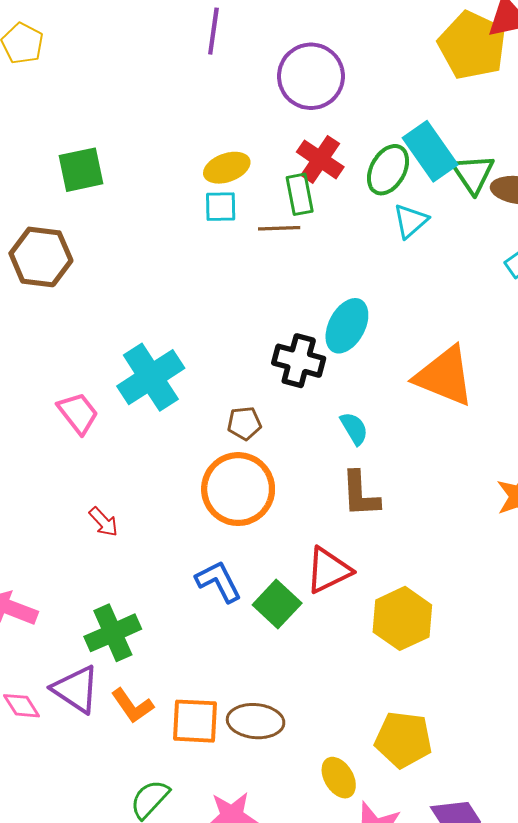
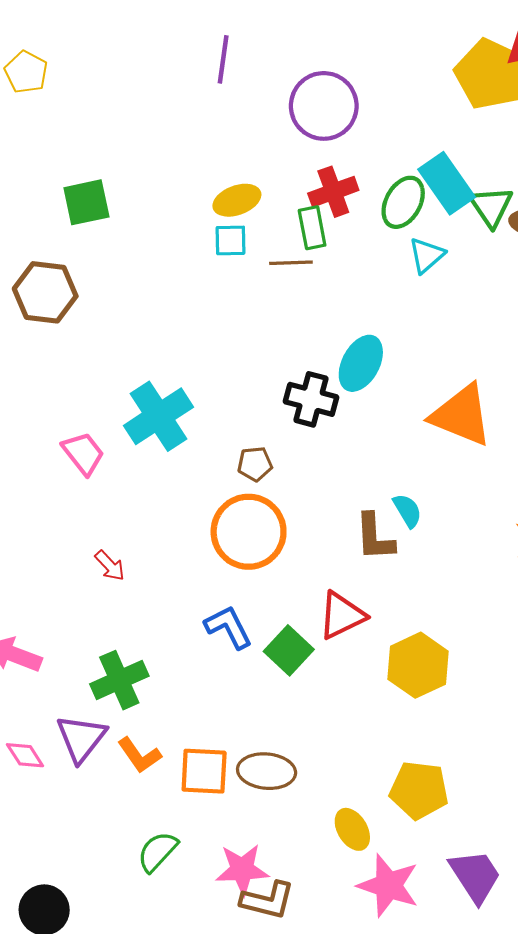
red cross: (320, 159) -> (333, 192), turned 36
cyan semicircle: (354, 428) -> (407, 511), moved
purple triangle: (76, 689) -> (81, 738), turned 34

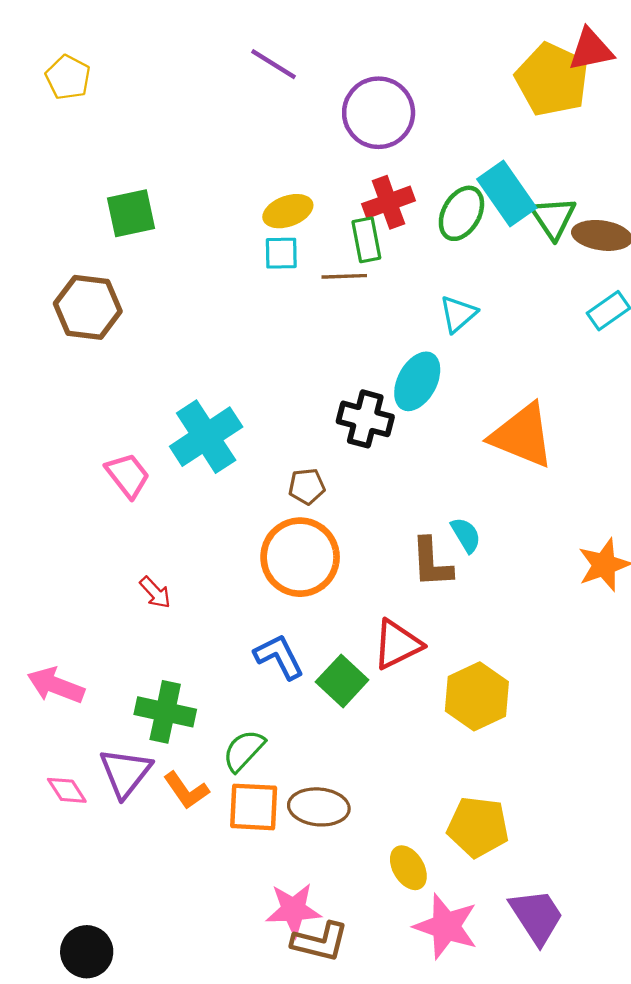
purple line: (223, 59) -> (274, 64), turned -66
cyan triangle: (426, 255) -> (458, 314), moved
green cross: (119, 680) -> (165, 712), turned 36
green semicircle: (157, 852) -> (244, 751), moved

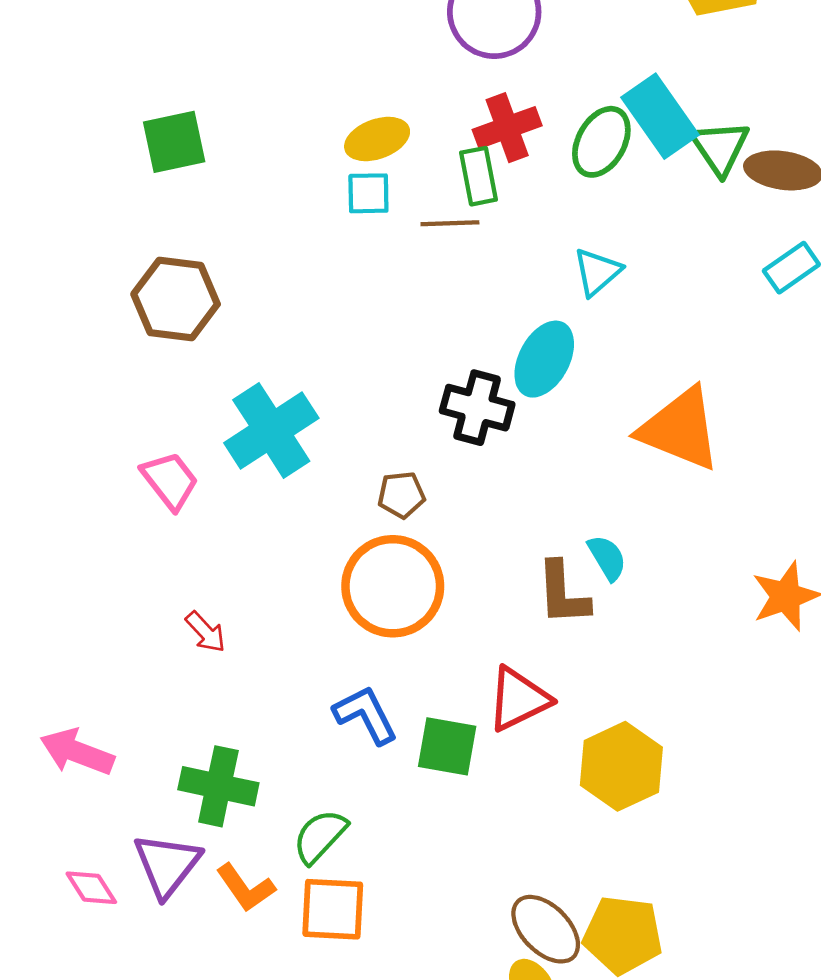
brown hexagon: (88, 307) -> (176, 299), moved
green square: (342, 681) -> (447, 746), turned -33
brown ellipse: (319, 807) -> (546, 929), moved, turned 40

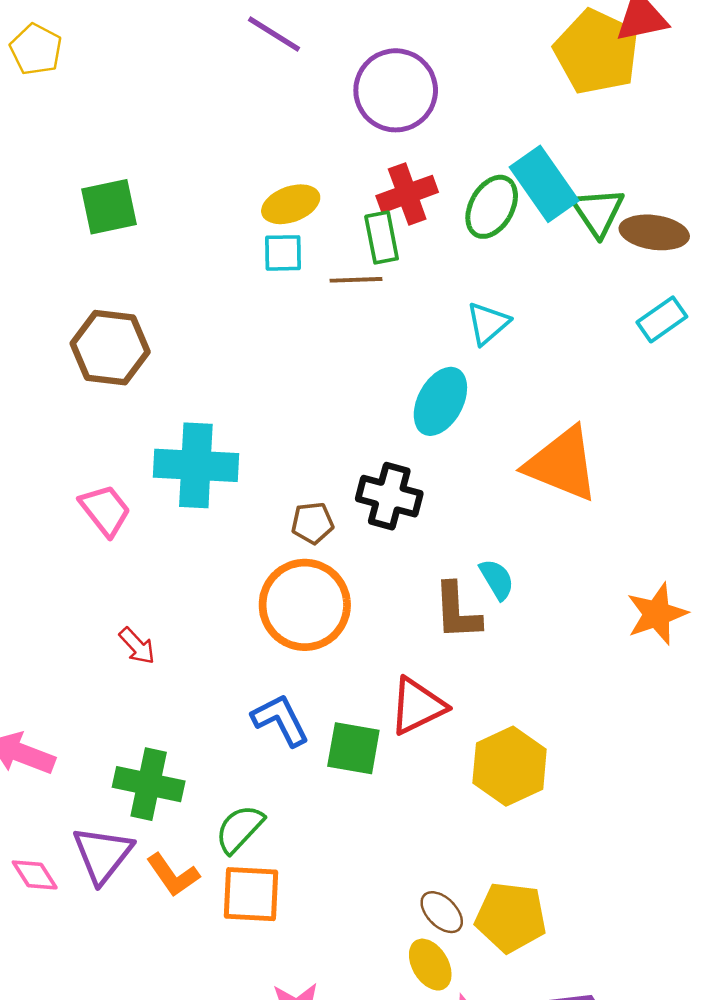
black cross: (477, 408) -> (389, 496), moved
cyan cross: (271, 431) -> (196, 465), turned 36
brown ellipse: (546, 929) -> (442, 912), size x0.7

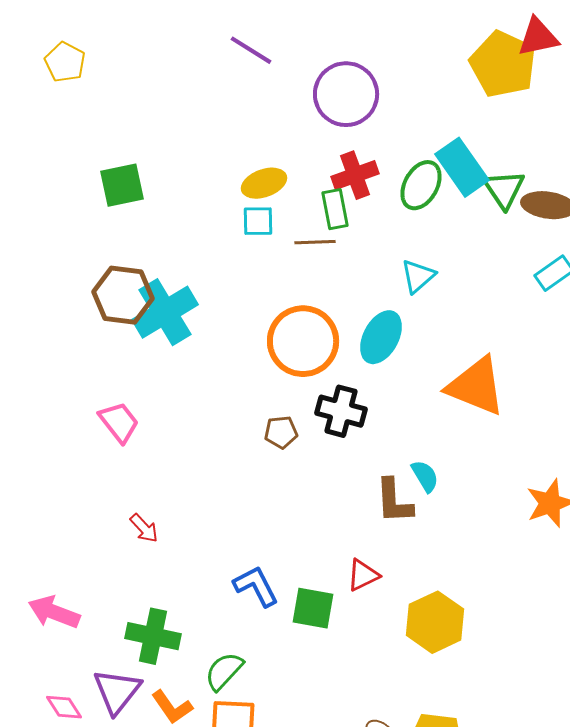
cyan cross: (196, 465) -> (165, 312), moved, turned -34
orange circle: (305, 605) -> (303, 341), moved
red triangle: (417, 706) -> (363, 575), size x0.7

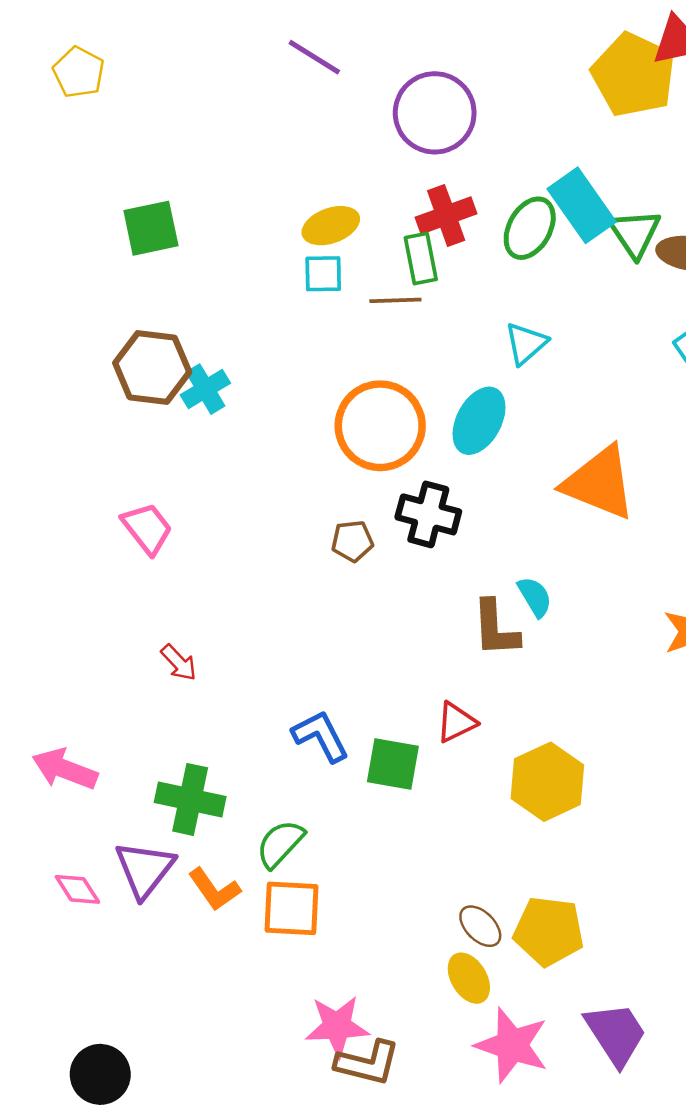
cyan cross: (165, 312) -> (205, 389), size x0.6

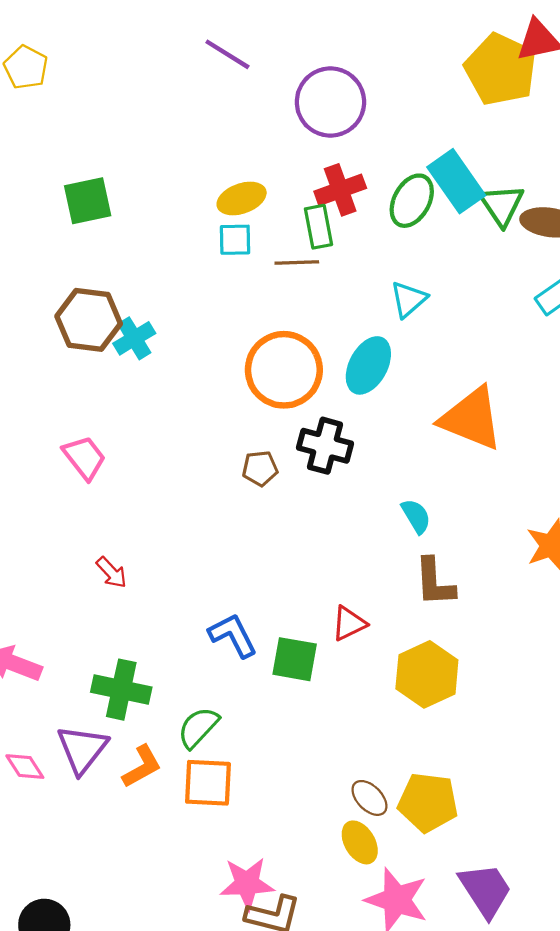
brown L-shape: (495, 628) -> (435, 582), moved
orange L-shape: (214, 889) -> (142, 767), turned -84

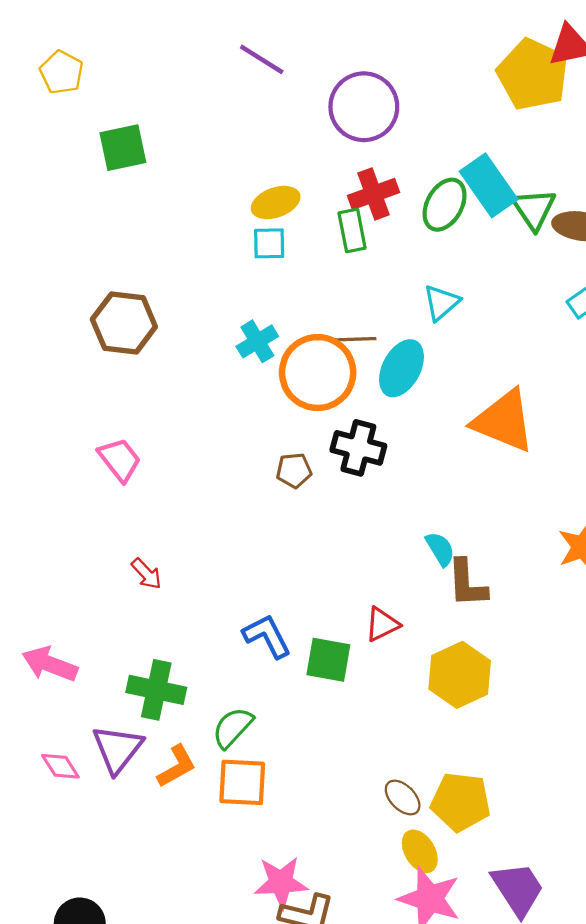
green square: (88, 201) -> (123, 148), moved
brown line: (297, 262) -> (354, 339), moved
cyan cross: (134, 338) -> (257, 341), moved
cyan semicircle: (416, 516) -> (440, 549), moved
yellow ellipse: (360, 842) -> (420, 851), moved

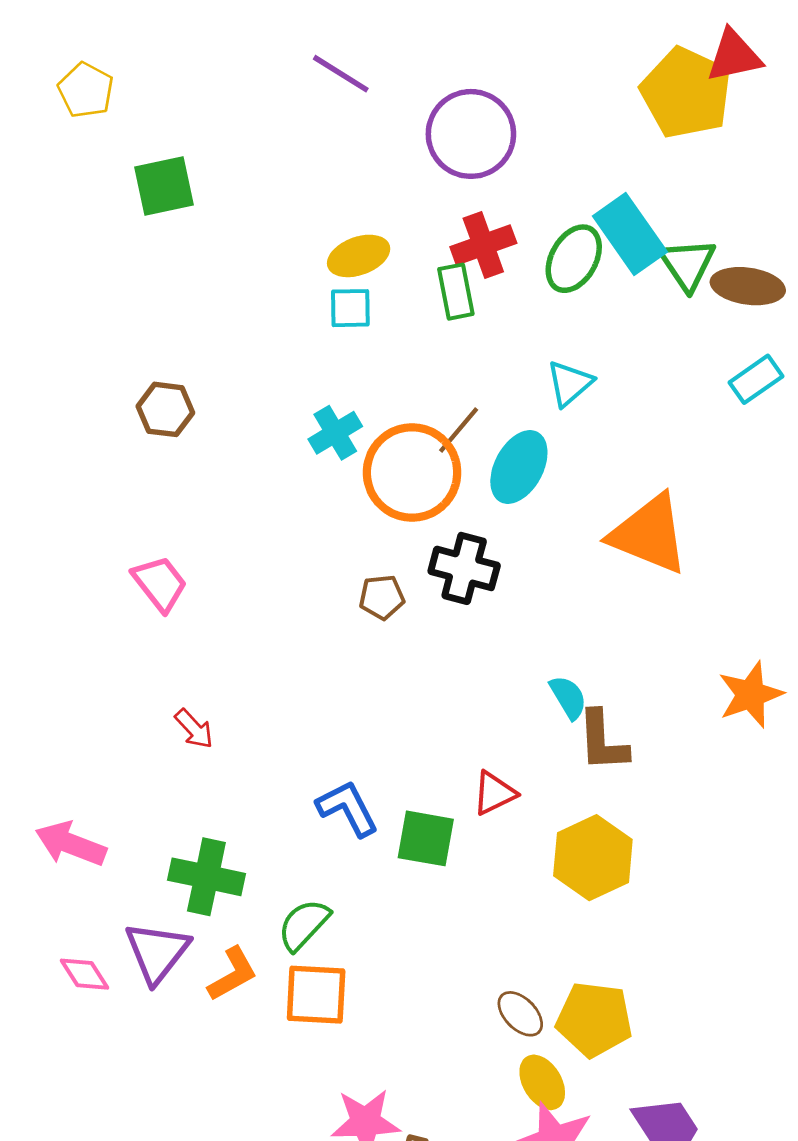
brown hexagon: (124, 323) -> (165, 409), size x0.7
brown line: (354, 339) -> (459, 430), turned -48

